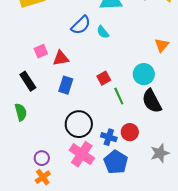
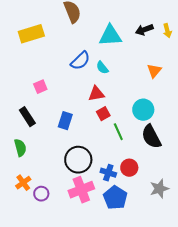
orange triangle: (162, 45) -> (154, 71), moved
red triangle: (61, 58) -> (96, 94), moved
pink cross: (82, 154) -> (81, 190), turned 35
orange cross: (43, 177) -> (23, 183), moved

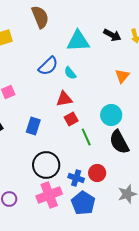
black arrow: (144, 30) -> (112, 35), turned -132

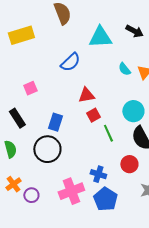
cyan semicircle: (70, 73) -> (124, 69), moved
black circle: (46, 165) -> (47, 149), moved
red circle: (97, 173) -> (129, 164), moved

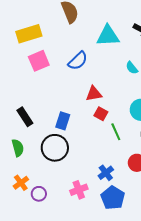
pink square: (30, 88) -> (39, 61), moved, size x1.5
red square: (93, 115) -> (101, 114), turned -32
blue cross: (98, 174) -> (106, 173), turned 35
pink cross: (71, 191) -> (79, 190), size x0.7

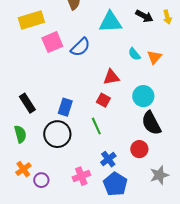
pink square: (39, 61) -> (52, 42), moved
red triangle: (94, 94) -> (111, 77), moved
green line: (116, 132) -> (96, 126), moved

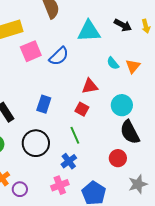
blue rectangle: (65, 107) -> (44, 104), moved
blue cross: (108, 159) -> (69, 161), moved

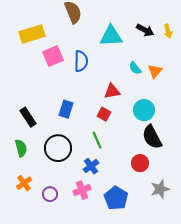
blue semicircle: (59, 56) -> (81, 61), turned -45
purple circle: (20, 189) -> (50, 194), moved

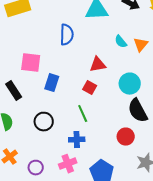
pink square: (53, 56) -> (31, 63), moved, turned 30
black circle: (58, 148) -> (44, 122), size x0.7
blue cross: (91, 166) -> (77, 140), turned 35

